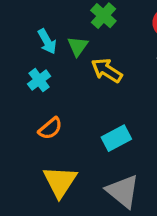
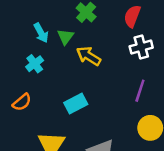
orange semicircle: (50, 128) -> (22, 102), moved
cyan rectangle: (116, 138) -> (76, 103), moved

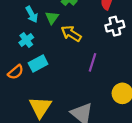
purple line: (140, 91) -> (92, 62), moved
cyan rectangle: (76, 103) -> (38, 63), moved

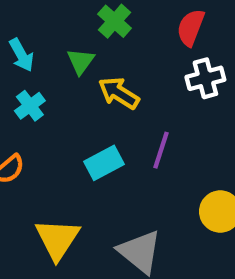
cyan arrow: (32, 14) -> (21, 55), moved
cyan rectangle: (38, 63) -> (104, 163), moved

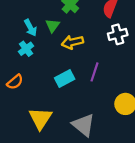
cyan arrow: (21, 55) -> (30, 28), moved
yellow arrow: (119, 93) -> (72, 42), turned -45

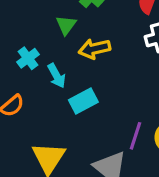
cyan arrow: (30, 28) -> (57, 76), moved
purple line: (94, 72) -> (136, 136), moved

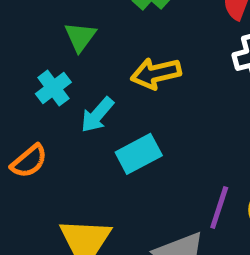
green triangle: (66, 25) -> (80, 37), moved
cyan arrow: (57, 76) -> (97, 115), turned 70

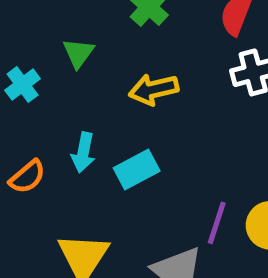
cyan cross: (53, 88) -> (23, 85), moved
cyan arrow: (97, 115) -> (83, 152), moved, turned -30

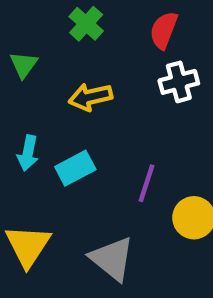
purple line: (217, 223) -> (146, 183), moved

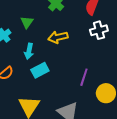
cyan arrow: (28, 153) -> (29, 51), moved
cyan rectangle: (75, 168) -> (40, 70), moved

